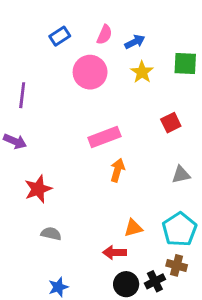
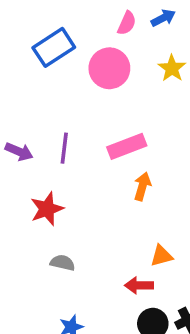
blue rectangle: (60, 36) -> (54, 47), moved, size x1.6
blue arrow: (135, 42) -> (163, 18), moved
purple line: (22, 95) -> (64, 148), moved

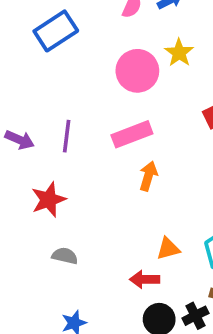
pink circle: (109, 68) -> (137, 71), moved

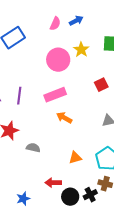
orange arrow: (148, 176) -> (64, 118), turned -77
gray semicircle: (65, 256) -> (33, 148), moved
red arrow: (145, 279) -> (53, 183), moved

